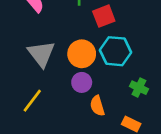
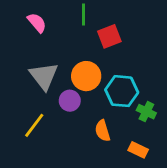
cyan hexagon: (116, 51) -> (122, 91), moved
purple circle: (82, 82) -> (70, 101), moved

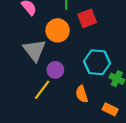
orange circle: (86, 76) -> (58, 30), moved
yellow line: (34, 125) -> (42, 90), moved

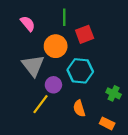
cyan hexagon: (97, 62) -> (80, 71), moved

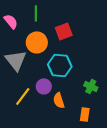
green line: (64, 17) -> (36, 13), moved
purple circle: (53, 85) -> (44, 86), moved
orange rectangle: (107, 123) -> (85, 114), turned 72

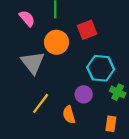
cyan hexagon: (60, 65) -> (101, 68), moved
purple circle: (44, 86) -> (84, 94), moved
orange semicircle: (59, 100) -> (69, 115), moved

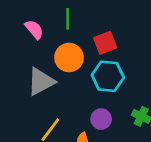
gray triangle: (33, 63) -> (41, 82), turned 40
cyan hexagon: (101, 68) -> (108, 76), moved

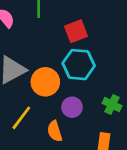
orange circle: (69, 58) -> (45, 82), moved

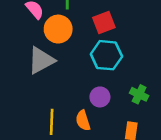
orange circle: (45, 82) -> (58, 29), moved
yellow line: (21, 118) -> (52, 122), moved, turned -35

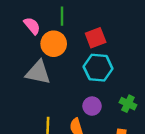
gray triangle: (41, 60) -> (38, 72), turned 40

